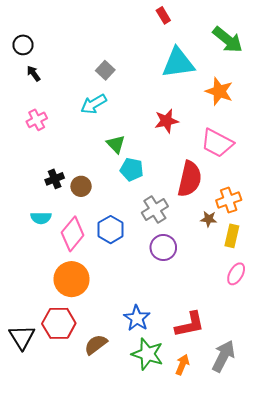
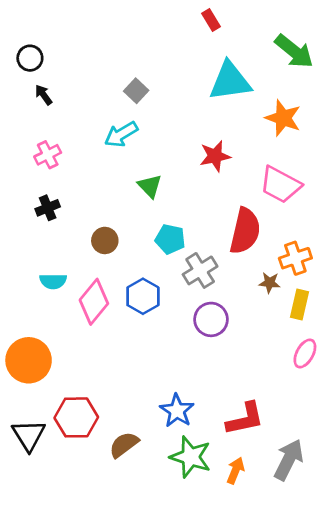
cyan pentagon: (132, 169) -> (170, 239), moved
black cross: (55, 179) -> (48, 208), moved
orange circle: (72, 279) -> (29, 360), moved

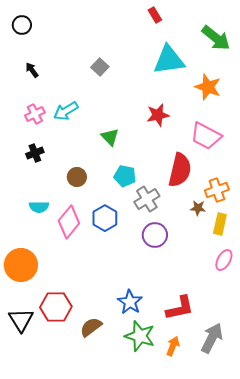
black circle: (30, 58) -> (22, 25), moved
cyan arrow: (121, 134) -> (66, 111), moved

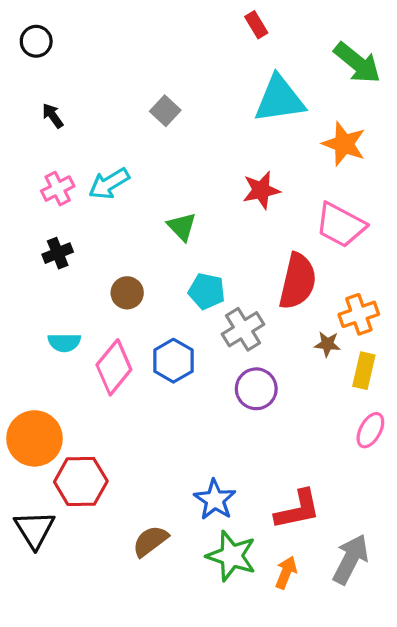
red hexagon: (56, 307) -> (81, 481), moved

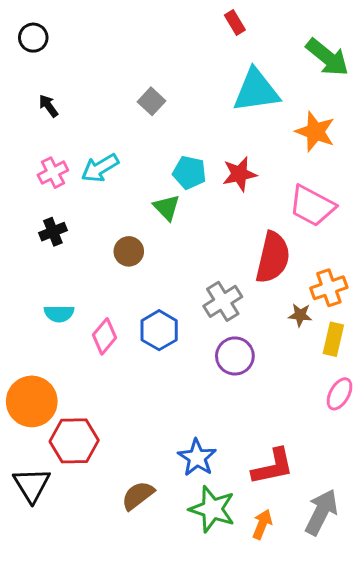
cyan pentagon: (207, 291) -> (189, 173), moved
brown circle: (127, 293) -> (129, 251), moved
pink diamond: (114, 367) -> (105, 336), size x0.7

